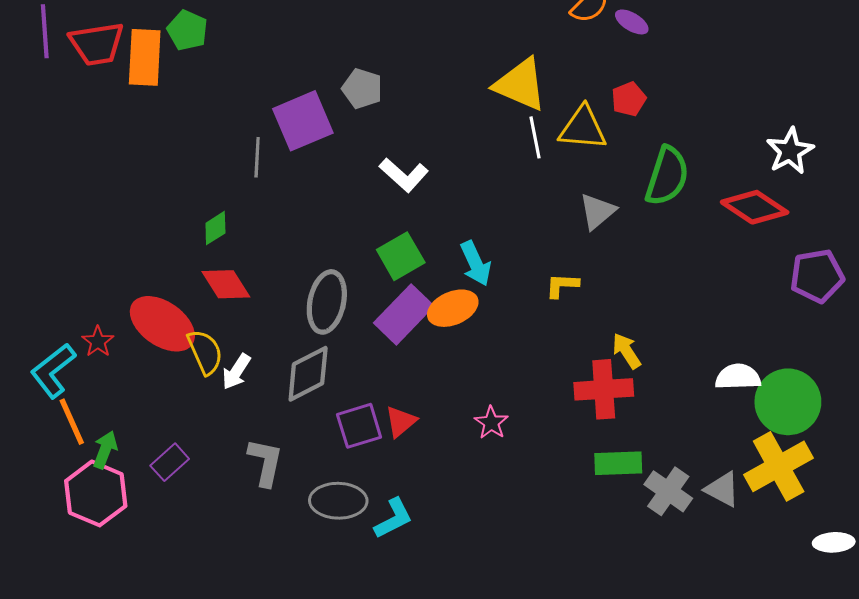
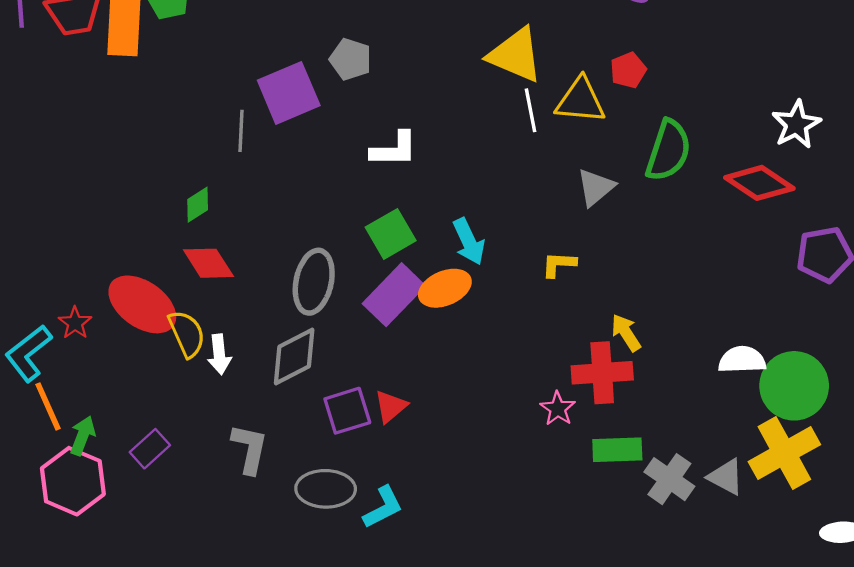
white L-shape: (404, 175) -> (394, 149), turned -42
white arrow: (236, 372) -> (219, 354), turned -39
pink star: (491, 423) -> (558, 409), moved

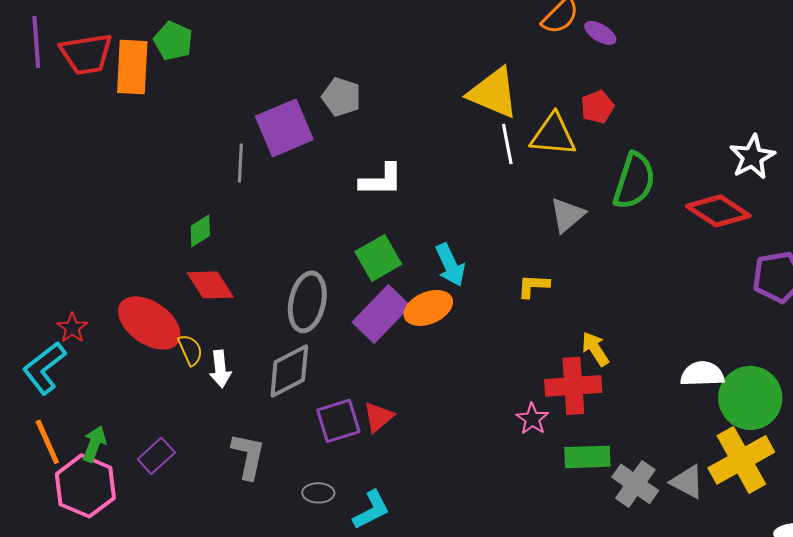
red star: (75, 323) -> (72, 328), moved
yellow semicircle: (187, 334) -> (190, 350), size x0.7
orange line: (48, 406) -> (47, 442), moved
gray ellipse: (326, 489) -> (318, 493), size x0.6

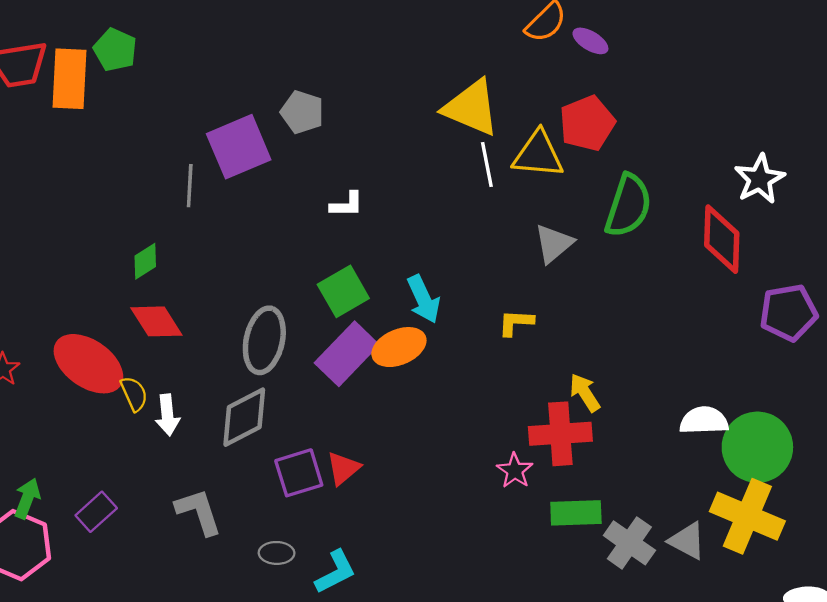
red pentagon: (597, 107) -> (587, 123), size x1.5
white L-shape: (381, 180) -> (347, 205), size x0.7
red diamond: (718, 211) -> (722, 239), turned 58
gray L-shape: (248, 456) -> (199, 512), turned -30
yellow cross: (741, 460) -> (747, 516), turned -38

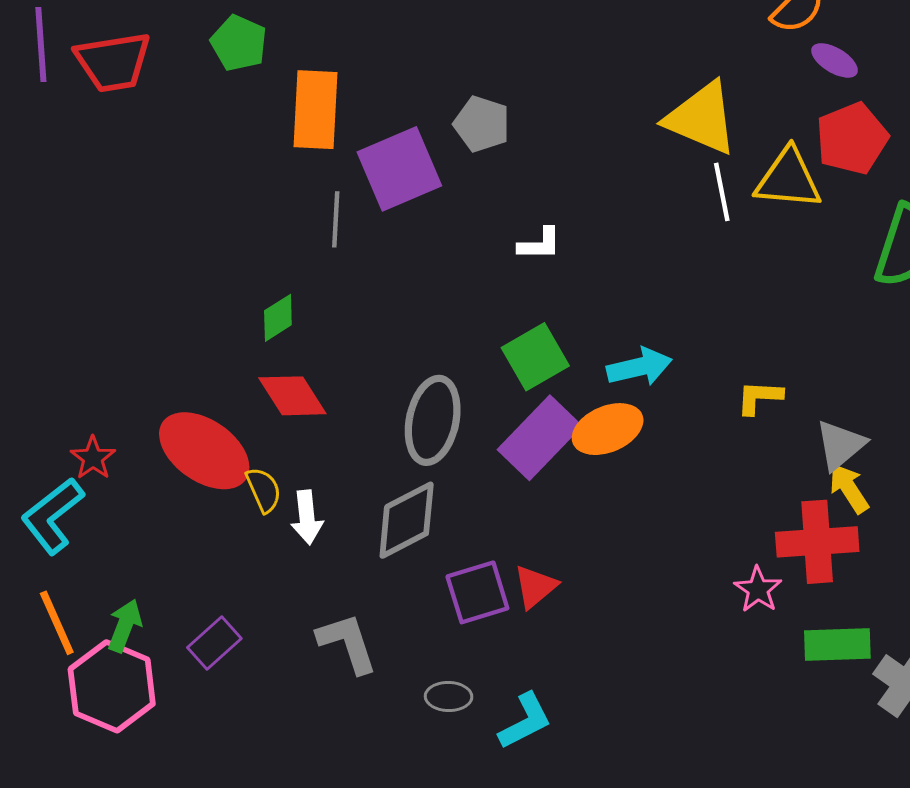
purple ellipse: (590, 41) -> (835, 60), moved
orange rectangle: (69, 79) -> (316, 110), moved
gray triangle: (554, 244) -> (840, 445), moved
cyan arrow: (423, 299) -> (639, 367), turned -78

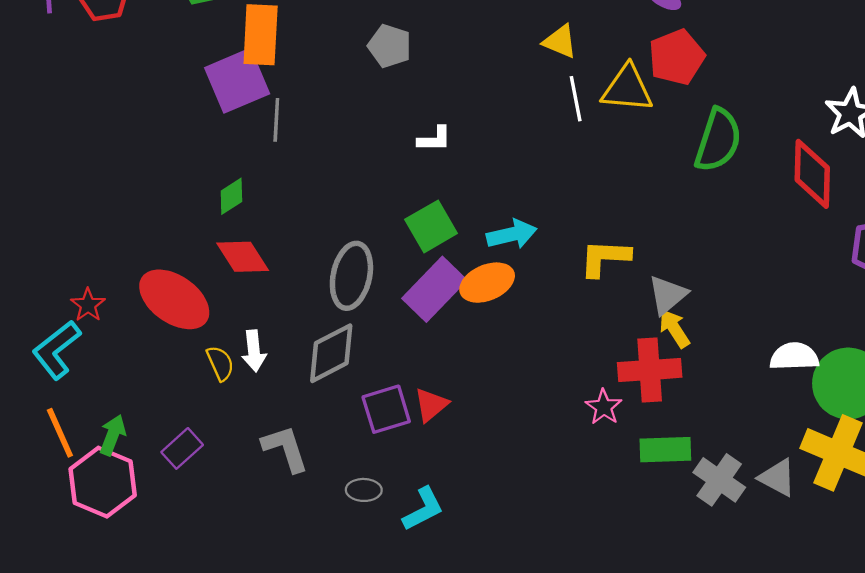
yellow triangle: (702, 118) -> (560, 41), size x0.6
purple square: (399, 169) -> (237, 81), moved
yellow L-shape: (759, 397) -> (605, 258), size x1.4
yellow semicircle: (264, 490) -> (220, 363), moved

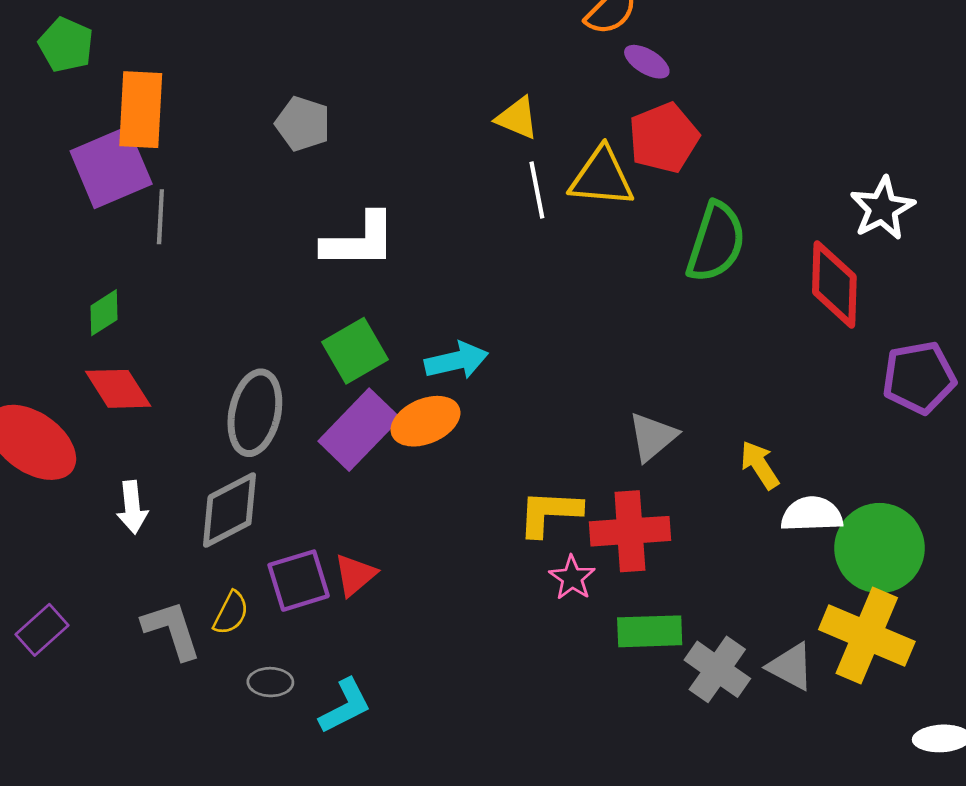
white L-shape: (434, 139) -> (359, 241), size x1.8
yellow L-shape: (605, 258) -> (550, 513), moved
yellow arrow: (674, 329) -> (760, 465), moved
yellow semicircle: (220, 363) -> (231, 613), moved, turned 51

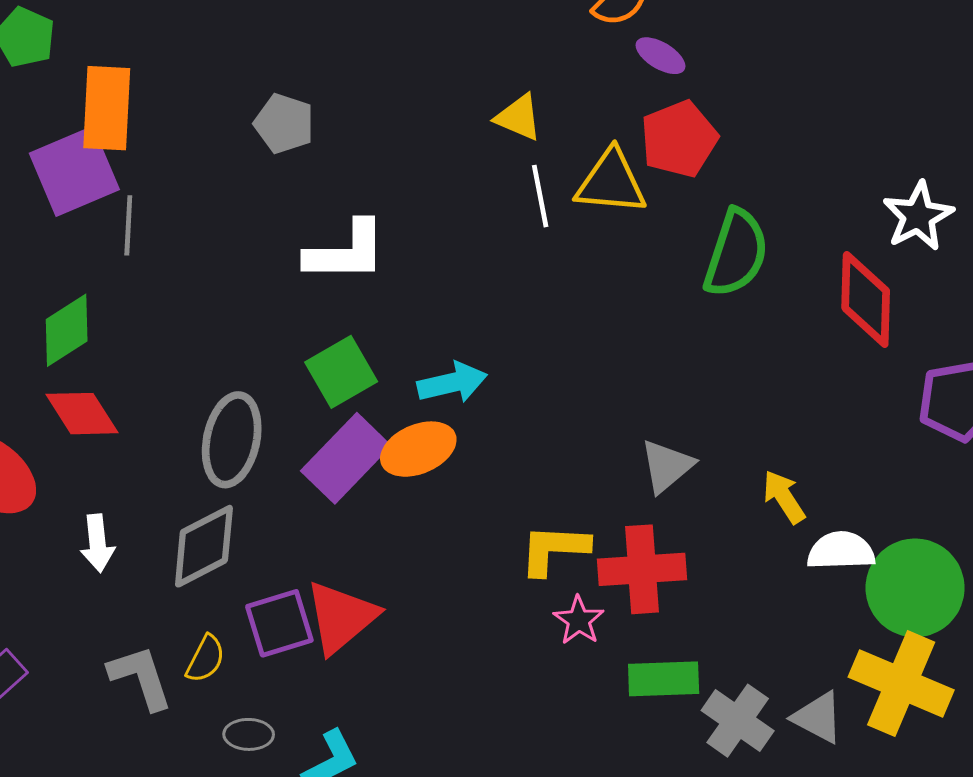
green diamond: (104, 313) -> (67, 330), size x1.4
red triangle: (355, 575) -> (341, 617), size x1.6

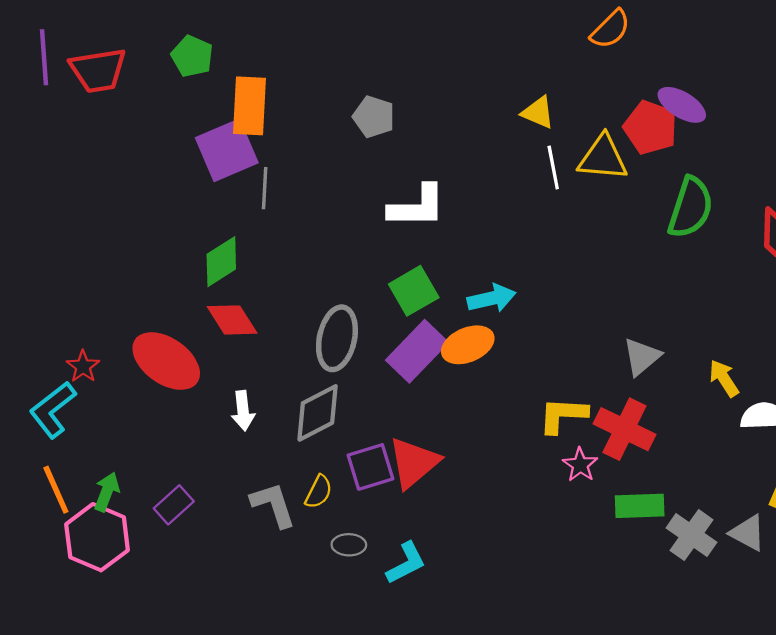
purple ellipse: (660, 56) -> (682, 105), moved, size x1.4
red pentagon: (679, 139) -> (650, 128), turned -30
red cross: (642, 569) -> (624, 429), turned 30

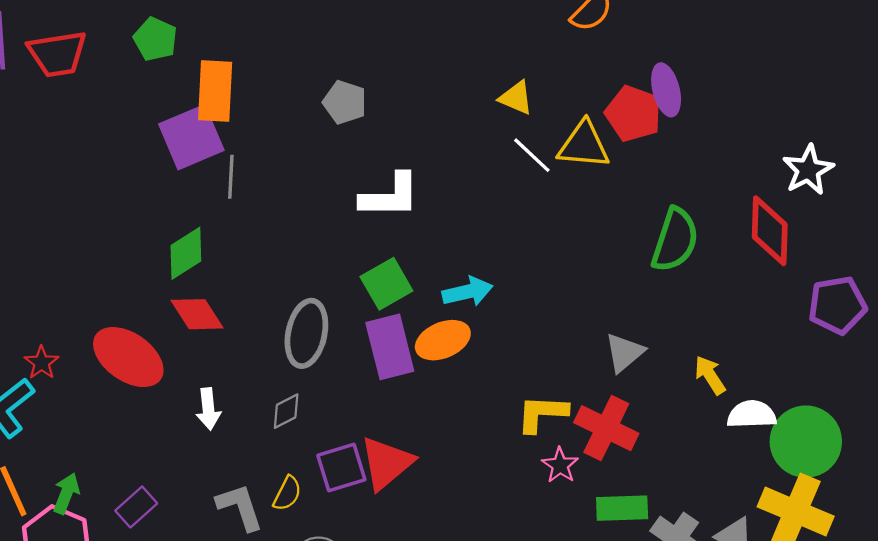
purple ellipse: (682, 105) -> (666, 90), turned 45
white line: (553, 168) -> (532, 155), turned -36
green semicircle: (690, 208) -> (675, 240), moved
purple rectangle: (417, 351) -> (390, 347), turned -58
gray diamond: (318, 413) -> (286, 411), size x0.6

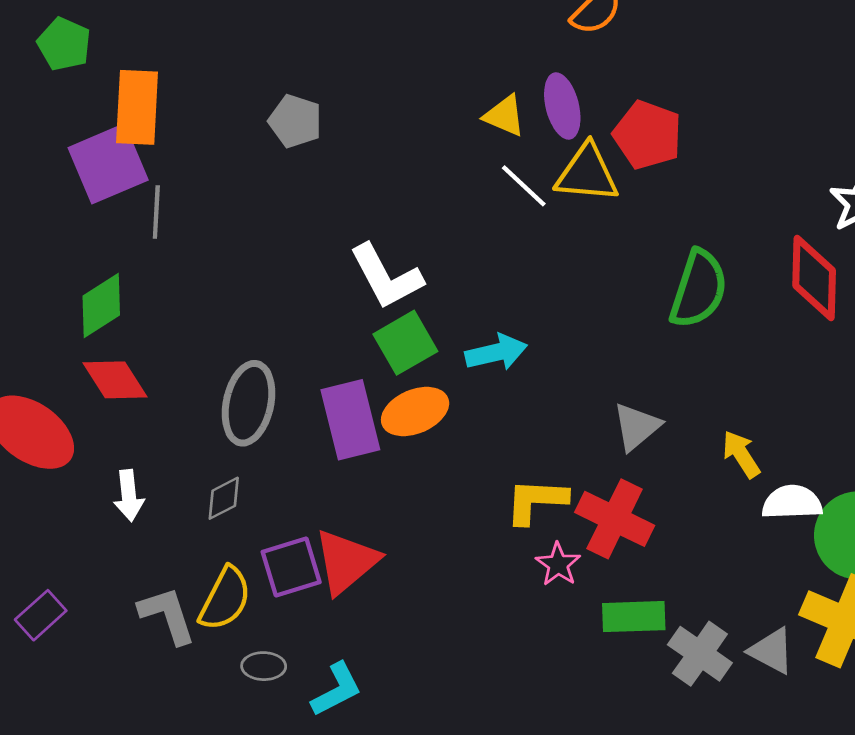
purple ellipse: (666, 90) -> (562, 106), moved
white L-shape: (390, 196) -> (386, 277), moved, turned 62
green square: (386, 284) -> (405, 343), moved
cyan arrow: (468, 292) -> (496, 352), moved
yellow semicircle: (287, 493) -> (225, 599), size x1.5

